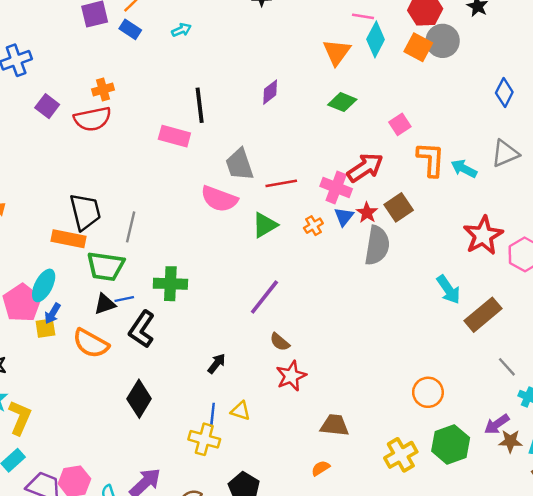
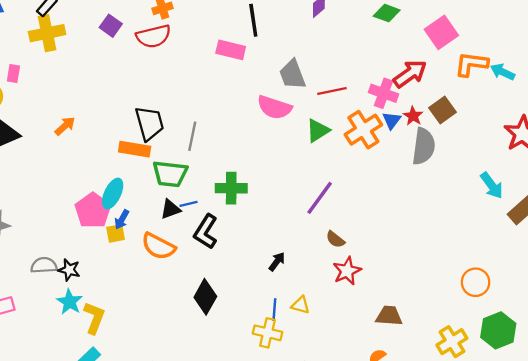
pink square: (400, 124) -> (441, 32), size x1.6
orange L-shape: (431, 159) -> (471, 64), turned -84
orange cross: (313, 226) -> (363, 130), size x2.0

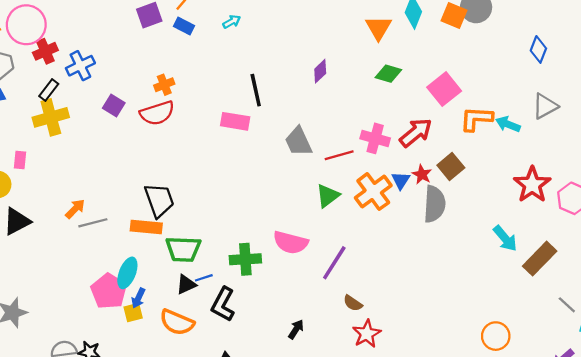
pink cross: (384, 93) -> (375, 138), moved
pink semicircle: (274, 107) -> (291, 243), moved
gray line: (192, 136) -> (93, 223), moved, turned 68

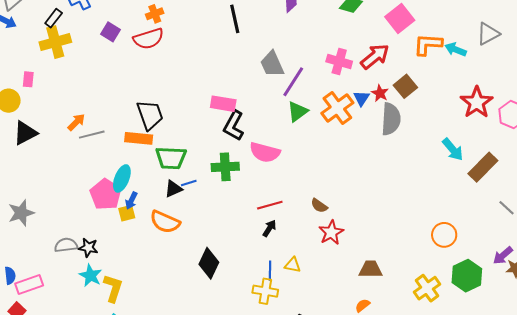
pink rectangle: (235, 121) -> (223, 104), moved
red line: (339, 155) -> (270, 205), moved
purple line: (334, 263) -> (293, 82), moved
black L-shape: (223, 304) -> (234, 126), moved

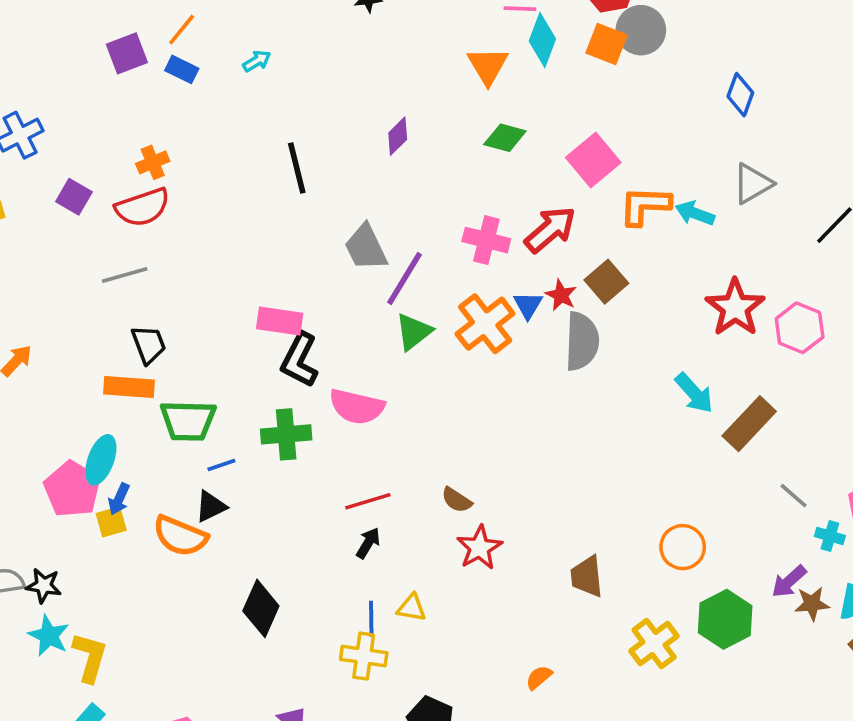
black trapezoid: (150, 115) -> (149, 344), size x0.7
gray line: (92, 135) -> (125, 275), moved
black triangle: (173, 189) -> (211, 506), moved
brown trapezoid: (371, 269) -> (587, 577), moved, turned -95

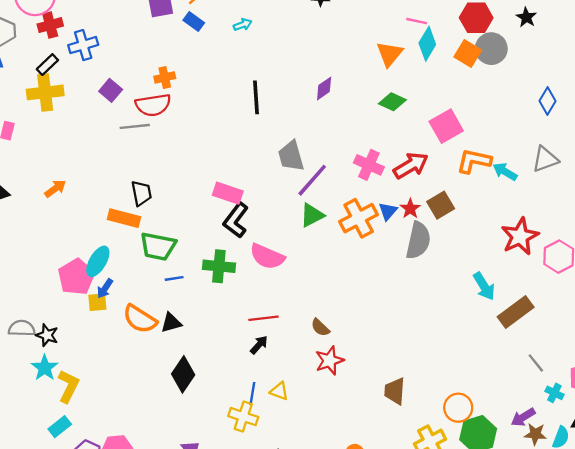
gray line: (125, 275) -> (135, 126), moved
black triangle: (211, 506) -> (171, 323), moved
orange circle: (683, 547) -> (458, 408), moved

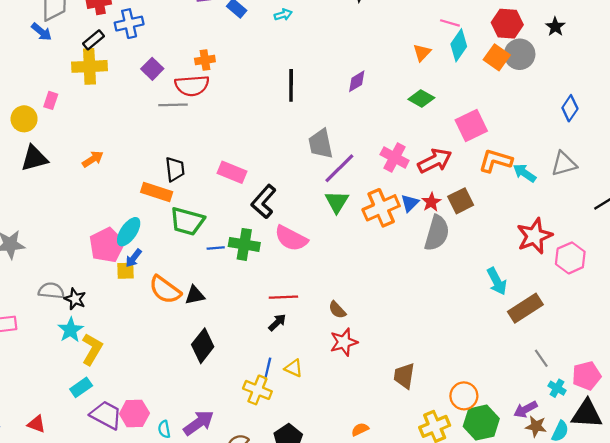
orange triangle: (390, 54) -> (422, 52), size x0.7
pink rectangle: (228, 193) -> (232, 172), moved
green triangle: (312, 215) -> (337, 202), turned -35
blue line: (174, 278) -> (216, 248), moved

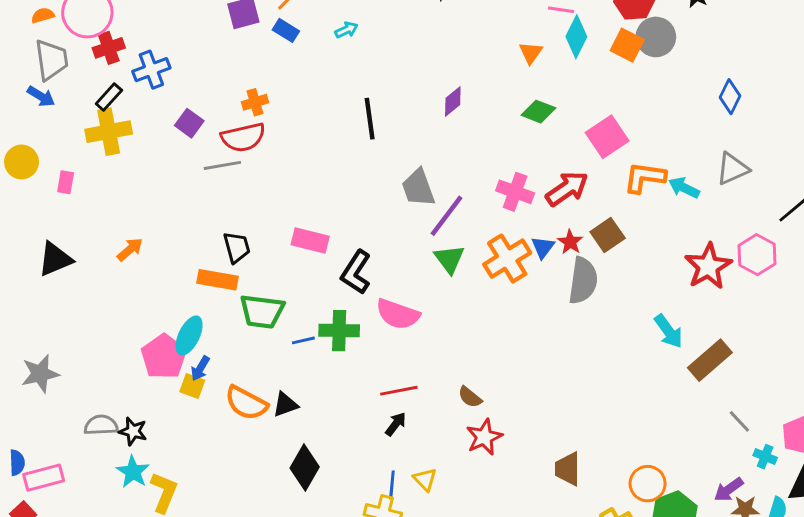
yellow circle: (24, 119) -> (22, 162), moved
pink hexagon: (570, 258) -> (757, 255), moved
yellow square: (125, 271) -> (192, 386), turned 30
yellow triangle: (294, 368) -> (425, 479), turned 30

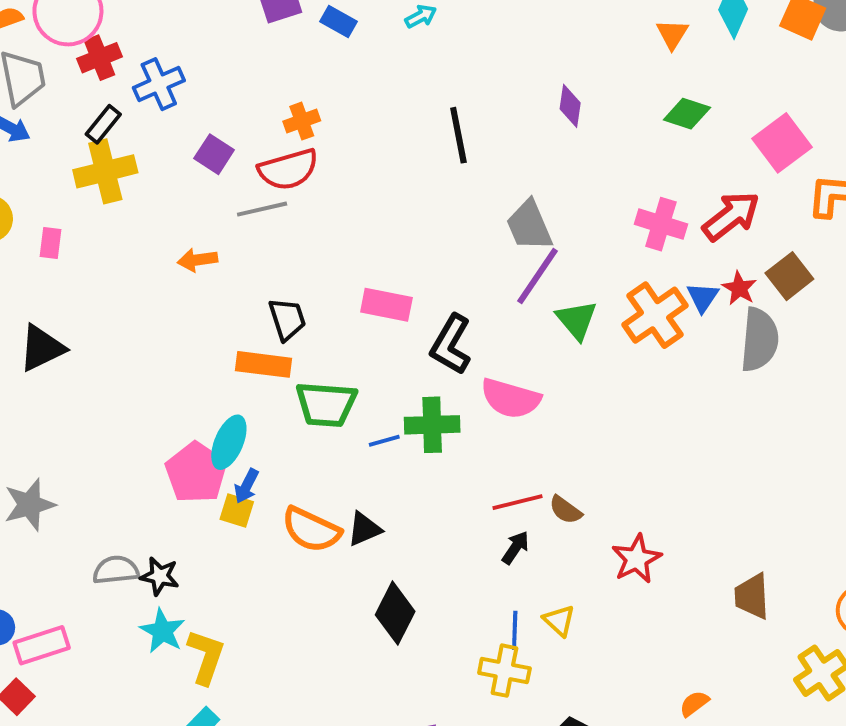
purple diamond: (453, 101) -> (570, 106), turned -40
purple line: (447, 216) -> (537, 276), moved
orange arrow: (130, 249) -> (198, 260), moved, turned -144
brown semicircle: (470, 397) -> (565, 510), moved

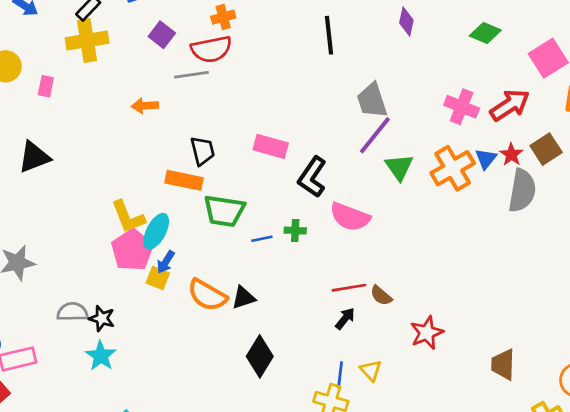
green cross: (432, 425) -> (295, 231), size x0.6
yellow L-shape: (206, 657) -> (128, 217), moved, turned 135

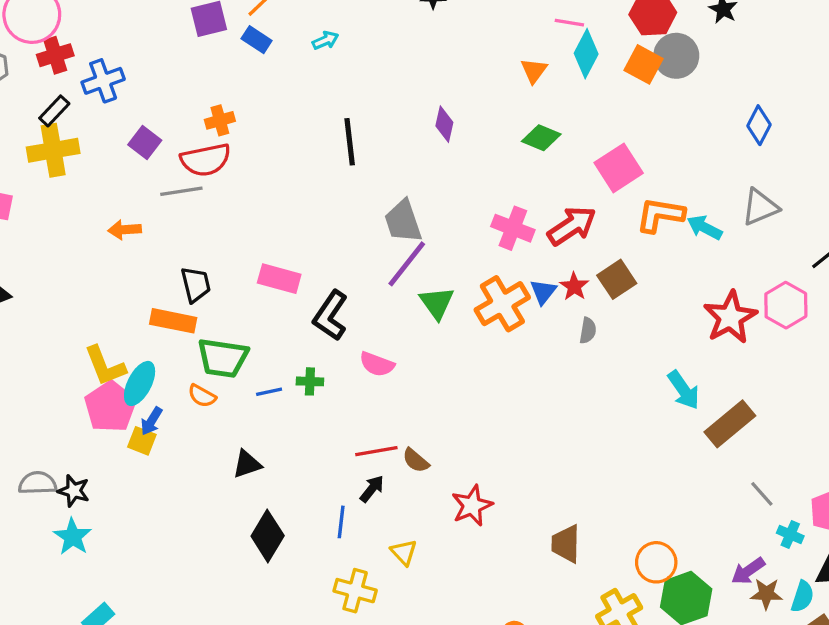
gray semicircle: (522, 191) -> (588, 331), size x0.5
pink semicircle: (350, 217) -> (377, 364), size x0.7
orange semicircle: (207, 295) -> (202, 396), moved, size x0.6
blue line: (340, 375) -> (341, 522), moved

